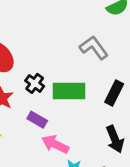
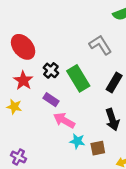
green rectangle: (69, 91) -> (78, 78), turned 55

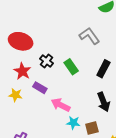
red ellipse: (23, 47) -> (21, 41), turned -30
green rectangle: (78, 78) -> (71, 67), size x0.7
purple rectangle: (51, 100) -> (40, 88), moved

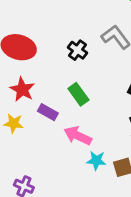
black cross: (46, 61) -> (77, 50), moved
green rectangle: (71, 67) -> (78, 94), moved

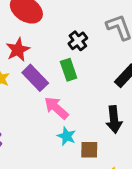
black cross: (77, 50) -> (78, 41), moved
purple rectangle: (48, 112) -> (35, 78), size x1.4

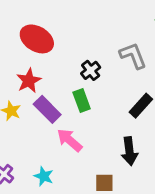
cyan star: (67, 136) -> (44, 176), moved

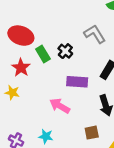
green rectangle: (82, 101) -> (43, 54), moved
purple rectangle: (47, 109) -> (77, 82), moved, turned -30

